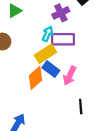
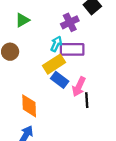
orange diamond: (35, 78) -> (29, 106), moved, turned -50
black line: (81, 107) -> (87, 100), moved

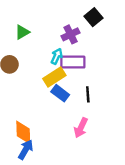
pink arrow: (79, 87) -> (81, 128), moved
black line: (87, 100) -> (88, 94), moved
orange diamond: (29, 106) -> (23, 132), moved

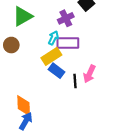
green triangle: (22, 32) -> (23, 16), size x1.5
black line: (88, 94) -> (75, 81), moved
pink arrow: (81, 128) -> (89, 74), moved

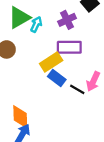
cyan arrow: (53, 38) -> (36, 24), moved
black line: (75, 81) -> (77, 89), turned -56

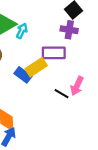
purple cross: (67, 20) -> (69, 30), moved, turned 35
blue rectangle: (57, 78) -> (23, 75), moved

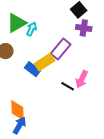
purple cross: (69, 30) -> (84, 28), moved
purple rectangle: (54, 53) -> (61, 49), turned -50

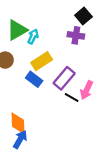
purple cross: (84, 28) -> (76, 35), moved
purple rectangle: (61, 49) -> (64, 78), moved
yellow rectangle: (45, 62) -> (42, 61), moved

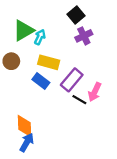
black square: (83, 16) -> (76, 15), moved
purple cross: (76, 35) -> (84, 36), turned -35
yellow rectangle: (42, 61) -> (49, 62), turned 48

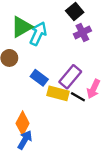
cyan arrow: (40, 37) -> (38, 34), size x1.5
yellow rectangle: (49, 62) -> (58, 93), moved
orange diamond: (24, 126) -> (23, 123), turned 30

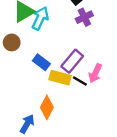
orange diamond: (23, 123) -> (47, 107), moved

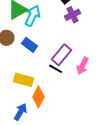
blue rectangle: (41, 62) -> (29, 45), moved
yellow rectangle: (60, 78) -> (23, 80), moved
black line: (80, 81) -> (55, 69), moved

